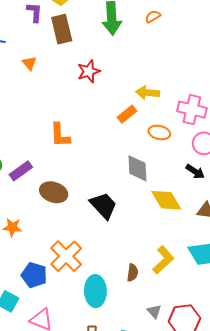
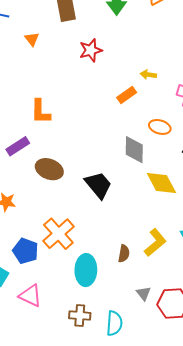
yellow arrow: (148, 93) -> (148, 75), size x0.7
orange ellipse: (159, 133) -> (160, 127), moved
orange L-shape: (60, 135) -> (41, 112), moved

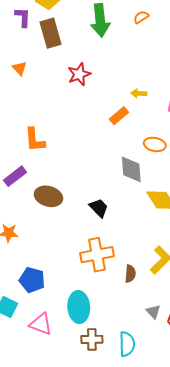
black trapezoid: (98, 185) -> (99, 208), size x0.7
orange cross: (58, 234) -> (97, 255), moved, turned 36
cyan ellipse: (86, 270) -> (79, 307), moved

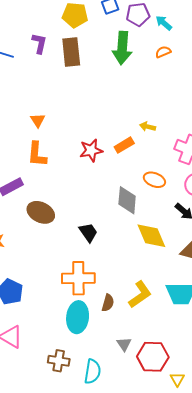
purple L-shape: (23, 17) -> (39, 43), moved
orange triangle: (20, 68) -> (38, 120), moved
red star: (79, 74) -> (91, 150), moved
cyan ellipse: (79, 307) -> (78, 317), moved

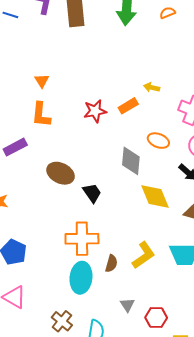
brown ellipse: (41, 212) -> (61, 173), moved
red hexagon: (153, 357) -> (156, 318), size x0.7
brown cross: (59, 361) -> (62, 321), turned 30

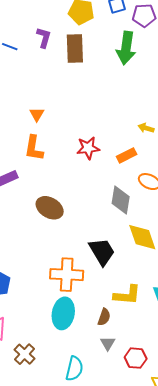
orange rectangle: (128, 106) -> (127, 155), moved
black trapezoid: (92, 193) -> (102, 252), moved, size x1.4
yellow L-shape: (144, 255) -> (127, 295), turned 36
brown semicircle: (111, 263) -> (104, 317), moved
brown cross: (62, 321) -> (24, 354), moved

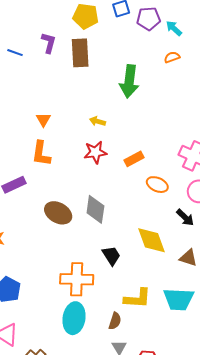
green arrow: (126, 48) -> (129, 81), moved
yellow arrow: (146, 128) -> (97, 121), moved
gray diamond: (121, 200) -> (95, 209), moved
black trapezoid: (102, 252) -> (111, 256), size x0.7

